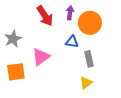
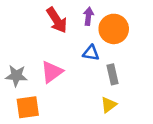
gray star: (13, 39) -> (16, 76), moved, turned 30
orange square: (16, 72) -> (28, 107), moved

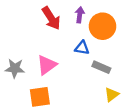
gray rectangle: (112, 74) -> (101, 67), turned -54
yellow triangle: (109, 105) -> (112, 95), moved
orange square: (28, 107) -> (40, 97), moved

